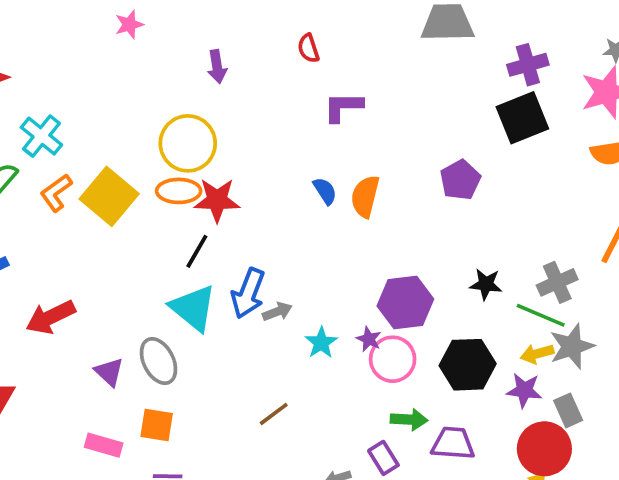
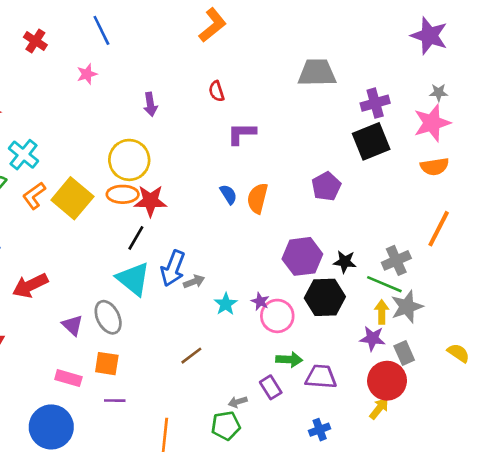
purple hexagon: (405, 302) -> (302, 256), moved
yellow arrow: (537, 354) -> (382, 312), turned 105
black hexagon: (468, 365) -> (325, 297), moved

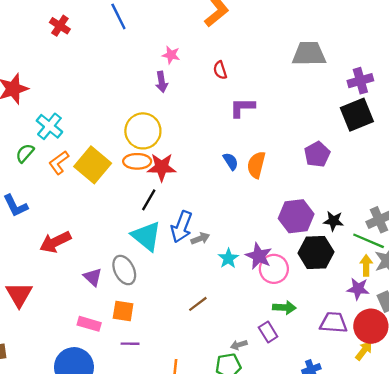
pink star: (87, 74) -> (171, 55), moved, turned 30
purple star: (260, 301) -> (259, 256), size x1.6
purple trapezoid: (321, 377) -> (333, 323), moved

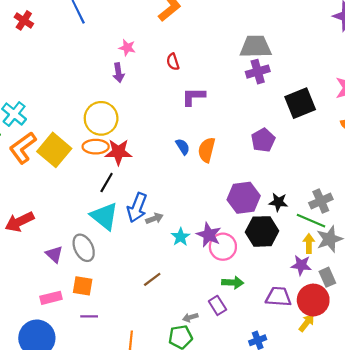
purple cross: (360, 81) -> (258, 72), moved
orange L-shape: (59, 162) -> (23, 148), size x1.4
pink rectangle: (89, 324) -> (51, 298), turned -30

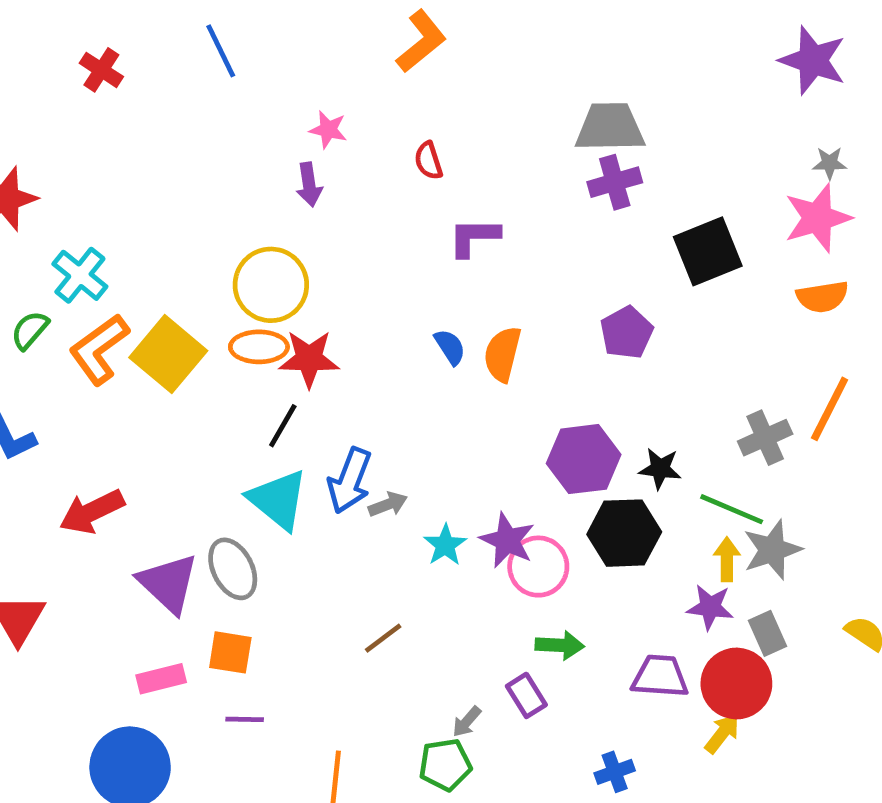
gray cross: (321, 201) -> (765, 438), moved
purple triangle: (54, 254) -> (168, 583), size x1.6
gray arrow: (190, 317) -> (467, 722), turned -32

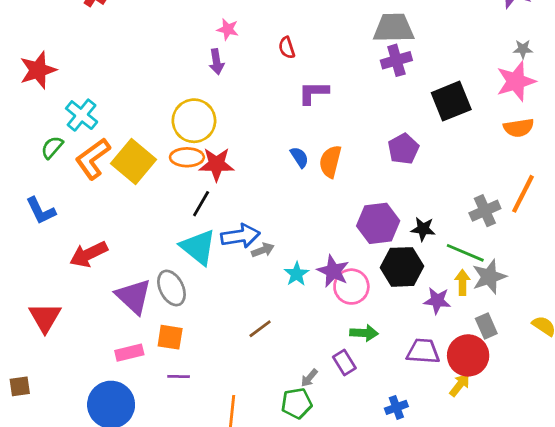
blue arrow: (350, 481) -> (240, 236), turned -120
purple star: (710, 607) -> (437, 301), moved

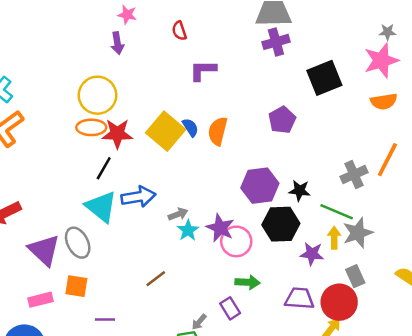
yellow square: (134, 161) -> (166, 131), moved
gray arrow: (263, 250) -> (178, 214), moved
purple line: (179, 377) -> (105, 320), moved

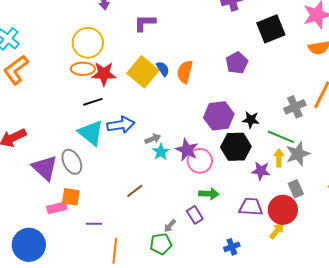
purple L-shape: (203, 70) -> (145, 23), moved
black line: (104, 168) -> (93, 102), turned 42
pink rectangle: (40, 300) -> (57, 208), moved

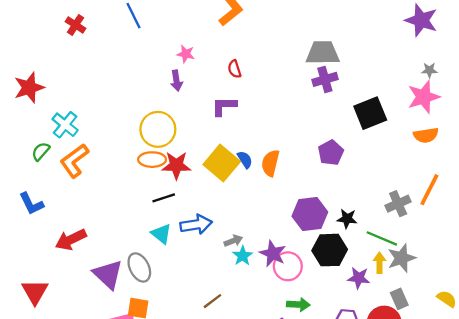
cyan triangle: (91, 133) -> (161, 234), size x0.7

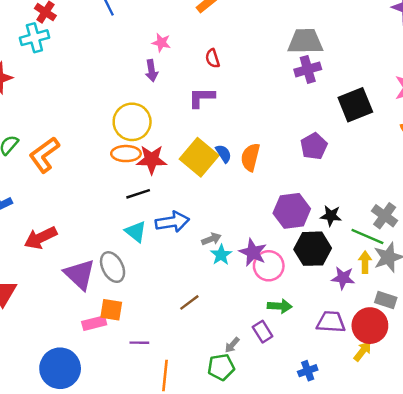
cyan cross: (65, 125) -> (34, 38), moved, turned 36
gray cross: (398, 204) -> (385, 216), moved, turned -30
gray rectangle: (399, 299) -> (386, 300), turned -48

